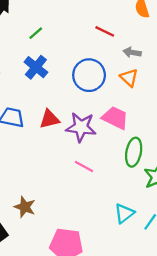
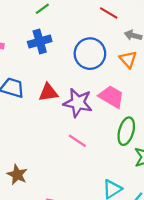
blue cross: (36, 67) -> (40, 41), turned 30

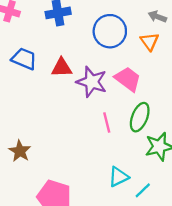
pink line: (77, 141) -> (107, 122), moved, turned 36

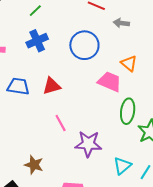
orange triangle: (150, 41) -> (129, 63), moved
purple star: (92, 82) -> (88, 144), moved
pink line: (107, 122) -> (61, 123), moved

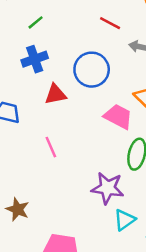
red triangle: (52, 86) -> (56, 94), moved
pink line: (61, 123) -> (51, 147), moved
purple star: (88, 144) -> (108, 188), moved

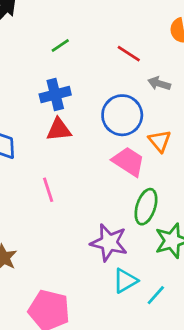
green line: (36, 22) -> (60, 46), moved
blue cross: (35, 59) -> (55, 94), moved
blue circle: (92, 70) -> (122, 115), moved

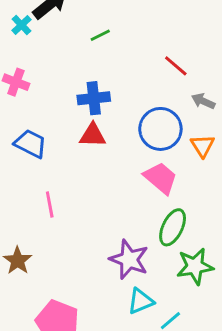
green line: (60, 46) -> (100, 35), moved
orange triangle: (160, 141) -> (203, 146), moved
pink line: (48, 190) -> (50, 204), moved

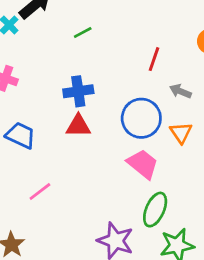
red line: (176, 66) -> (154, 59), turned 70
pink line: (50, 204) -> (40, 192), turned 65

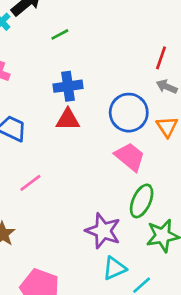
green line: (83, 33) -> (60, 34), moved
red line: (154, 59) -> (161, 58), moved

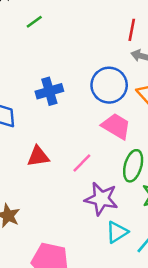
blue cross: (68, 86) -> (49, 91), moved
red triangle: (68, 120) -> (38, 156), moved
pink line: (30, 183) -> (82, 163), moved

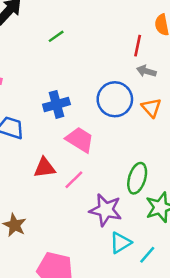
green line: (34, 22) -> (56, 36), moved
pink trapezoid: (116, 126) -> (80, 140), moved
pink line: (82, 163) -> (74, 180), moved

